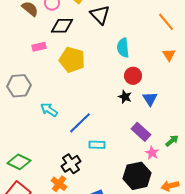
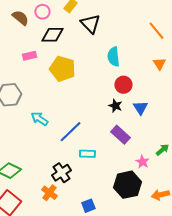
purple rectangle: (141, 132) -> (120, 135), moved

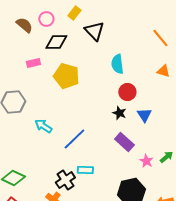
orange triangle: (159, 64) -> (163, 71), turned -40
cyan rectangle: (87, 154) -> (85, 170), moved
pink star: (142, 162) -> (146, 161), moved

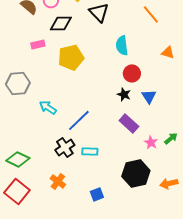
orange line: (160, 38) -> (151, 14), moved
yellow pentagon: (66, 76) -> (71, 57), turned -30
black cross: (65, 180) -> (65, 147), moved

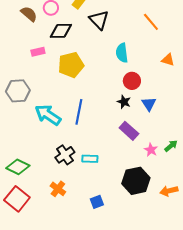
cyan arrow: (48, 107) -> (48, 115), size x1.5
blue line: (79, 120) -> (79, 112), moved, turned -35

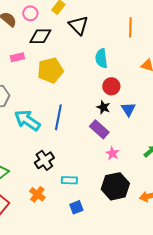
orange line: (151, 22) -> (130, 27), turned 42
purple rectangle: (129, 131) -> (99, 129), moved
pink star: (151, 150) -> (112, 153), moved
cyan rectangle: (90, 159) -> (69, 180), moved

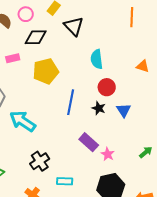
orange line: (130, 27) -> (132, 17), moved
blue line: (58, 117) -> (71, 102), moved
purple rectangle: (99, 129) -> (89, 142), moved

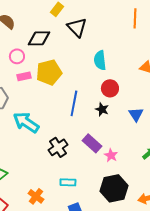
pink circle: (26, 14) -> (17, 56), moved
pink rectangle: (13, 58) -> (24, 76), moved
blue triangle: (124, 110) -> (136, 114), moved
black cross: (40, 161) -> (58, 147), moved

